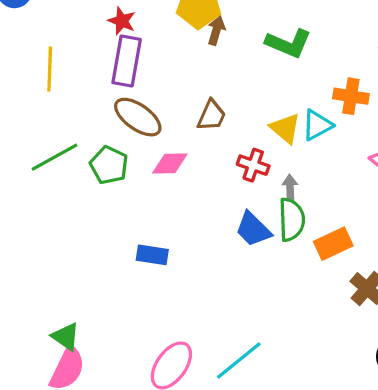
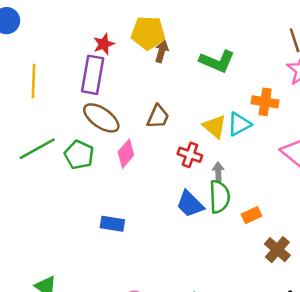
red star: (122, 21) -> (104, 44), moved, turned 30
pink diamond: (170, 164) -> (126, 154), turned -48
orange rectangle: (333, 244) -> (252, 215), size x0.7

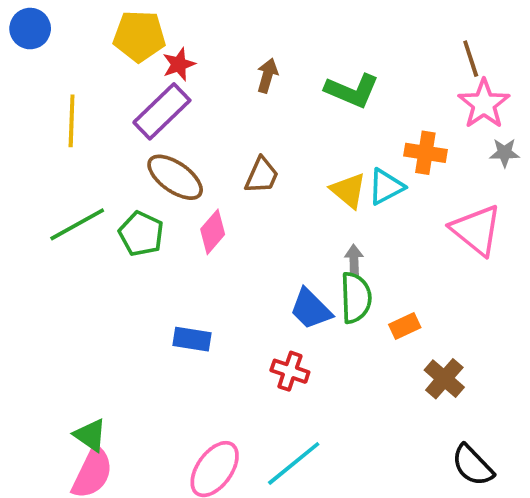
yellow pentagon: (148, 33) -> (139, 36), moved
purple rectangle: (93, 75) -> (162, 111), turned 36
red cross: (190, 155) -> (290, 371), moved

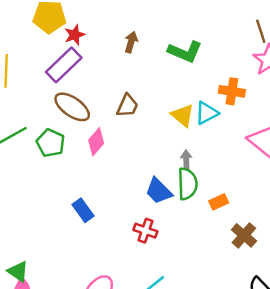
blue rectangle: (192, 339) -> (83, 210), turned 45

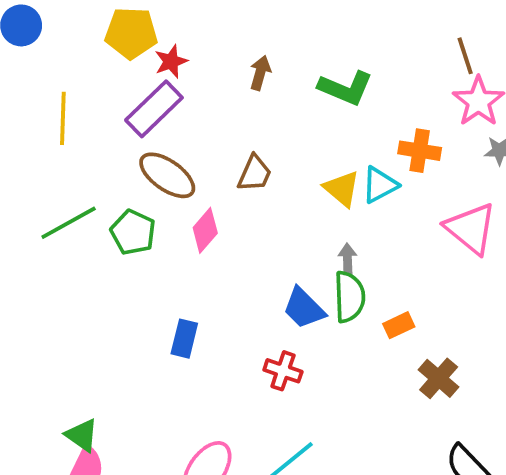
blue rectangle: (83, 210) -> (184, 339), turned 50

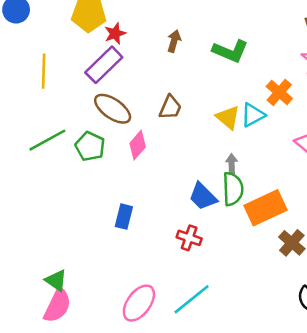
orange cross: (420, 151) -> (279, 92), turned 32
orange rectangle: (399, 325) -> (266, 208), size x2.0

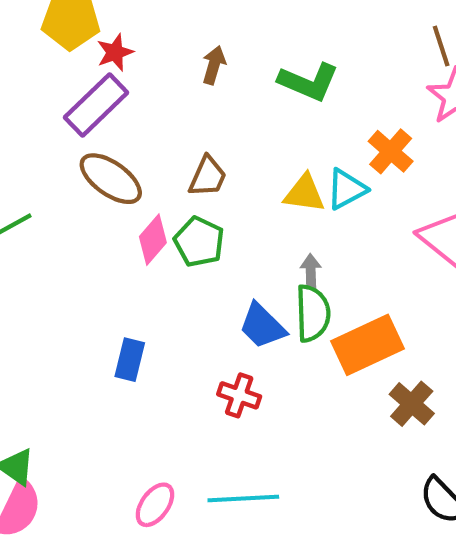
yellow triangle: (228, 118) -> (304, 193), turned -32
green pentagon: (90, 146) -> (199, 242), moved
cyan line: (192, 299) -> (243, 498), turned 36
pink ellipse: (139, 303) -> (155, 505), size x0.7

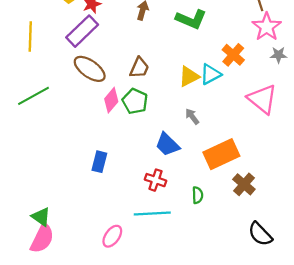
yellow triangle: (304, 193) -> (189, 76), turned -35
gray arrow: (311, 271) -> (192, 116), turned -35
green semicircle: (313, 313) -> (198, 195), moved, size x0.6
cyan line: (243, 498) -> (152, 214), moved

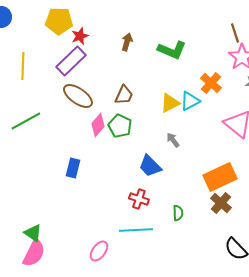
orange rectangle: (221, 154) -> (220, 177), moved
blue rectangle: (99, 162) -> (73, 168), moved

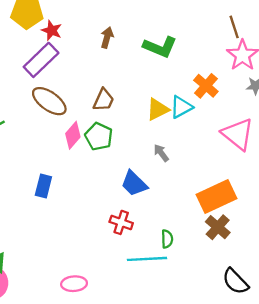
red star: (80, 36) -> (52, 30), turned -30
cyan line: (136, 230) -> (147, 259), moved
pink ellipse: (99, 251) -> (74, 284), turned 50

